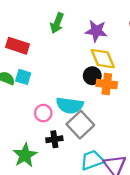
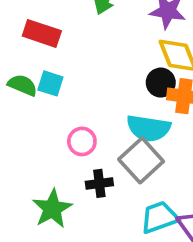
cyan semicircle: (70, 105) -> (148, 128), moved

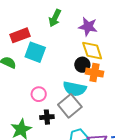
red rectangle: (42, 33) -> (20, 35), turned -42
cyan square: (50, 83) -> (35, 52), moved, size x1.5

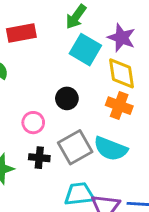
cyan square: (35, 52) -> (85, 50), moved
black circle: (82, 65) -> (67, 98), moved
cyan semicircle: (75, 89) -> (111, 149), moved

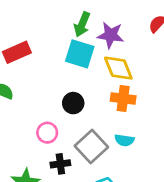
green arrow: (76, 17) -> (82, 24), moved
cyan semicircle: (111, 149) -> (124, 140), size x0.6

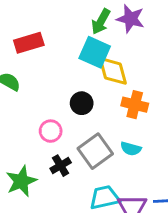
purple star: (111, 35) -> (130, 19), moved
yellow diamond: (118, 68) -> (113, 71), moved
black cross: (60, 164) -> (61, 166), turned -30

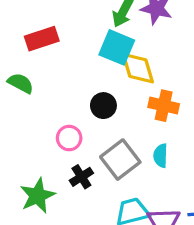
cyan semicircle: (131, 149) -> (161, 156), turned 78

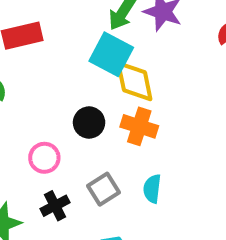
orange cross: (164, 106) -> (139, 126), moved
gray square: (120, 160) -> (104, 189), size x0.7

